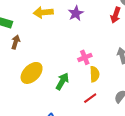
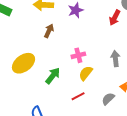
brown arrow: (16, 42) -> (49, 31), moved
yellow semicircle: (95, 74) -> (86, 73), turned -147

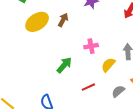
yellow ellipse: (23, 63) -> (37, 22), moved
yellow semicircle: (86, 73) -> (108, 65), moved

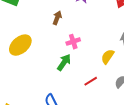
yellow ellipse: (37, 22) -> (20, 45), moved
pink cross: (91, 46) -> (73, 42), moved

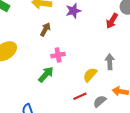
red line: (91, 81) -> (80, 96), moved

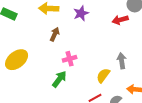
red arrow: (112, 21) -> (120, 20), turned 49

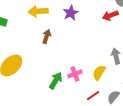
pink cross: (70, 59) -> (75, 74), moved

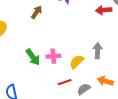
green arrow: (56, 81) -> (33, 57), turned 96

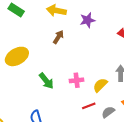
green arrow: (33, 57) -> (46, 81), moved

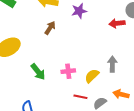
red line: (89, 106) -> (80, 97), turned 32

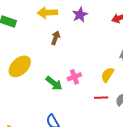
pink cross: (68, 71) -> (74, 77), moved

